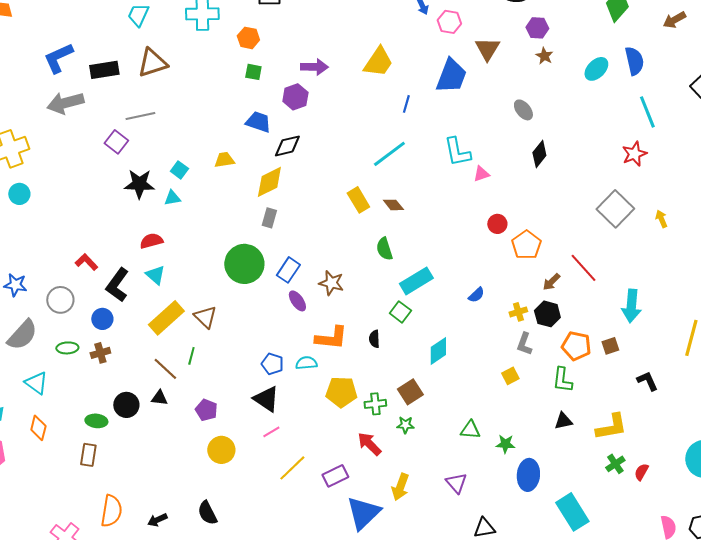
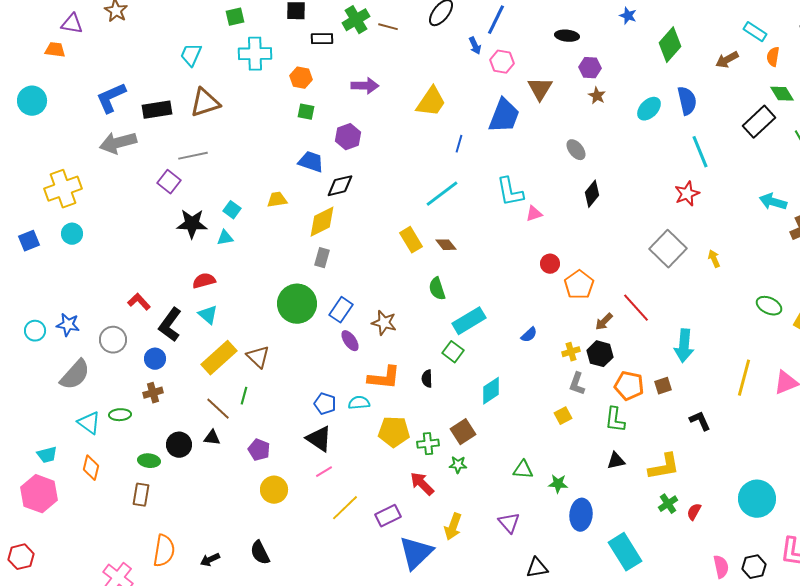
purple arrow: (314, 67) -> (365, 86), moved
green ellipse: (67, 348) -> (120, 415), moved

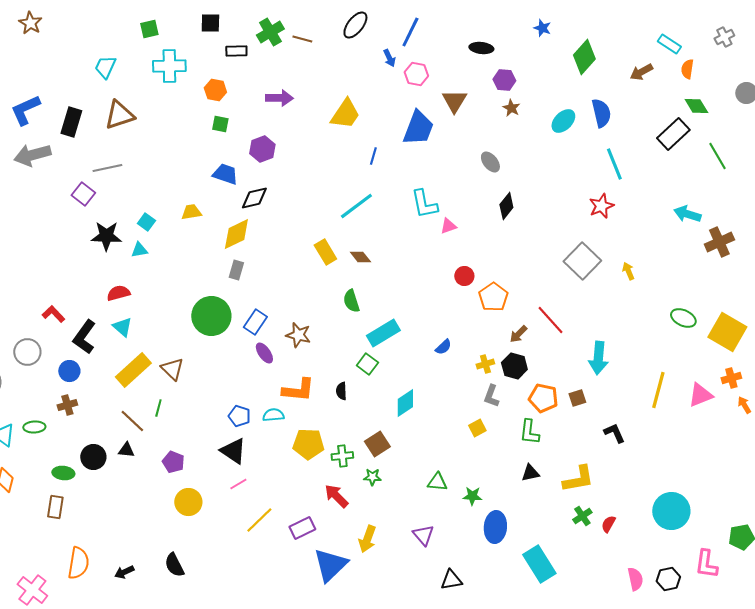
black rectangle: (157, 110) -> (71, 122), turned -64

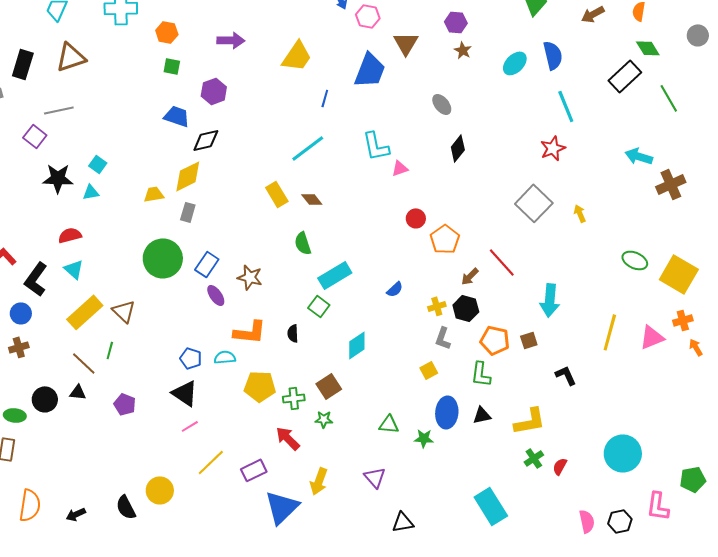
yellow trapezoid: (191, 212) -> (154, 194), moved
yellow circle: (188, 502) -> (160, 490), moved
blue ellipse: (495, 527) -> (447, 412), moved

